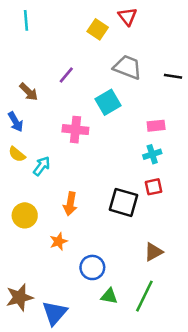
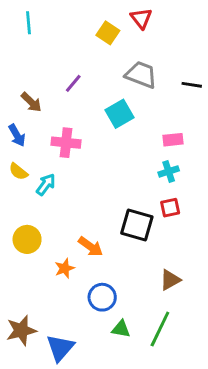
pink cross: (75, 130) -> (66, 143), moved
orange arrow: (70, 204) -> (91, 247), moved, turned -65

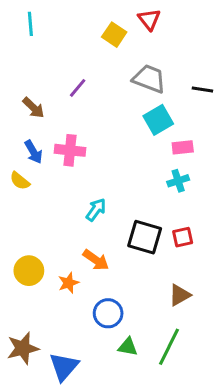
cyan square: (120, 114) -> (158, 120), moved
blue arrow: (17, 135) -> (33, 152), moved
cyan arrow: (46, 184) -> (96, 210), moved
red square: (170, 208) -> (183, 237), moved
yellow circle: (27, 239) -> (29, 271), moved

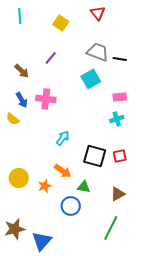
yellow square: (114, 35) -> (61, 23), moved
black line: (202, 89) -> (120, 59), moved
cyan square: (158, 120) -> (91, 79), moved
green triangle: (128, 347) -> (84, 187), moved

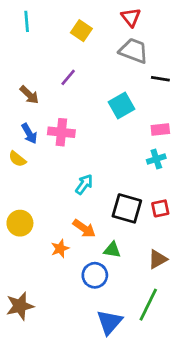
gray trapezoid: (98, 52) -> (134, 51), moved
yellow circle: (19, 178) -> (20, 223), moved
blue triangle: (42, 241) -> (110, 322), moved

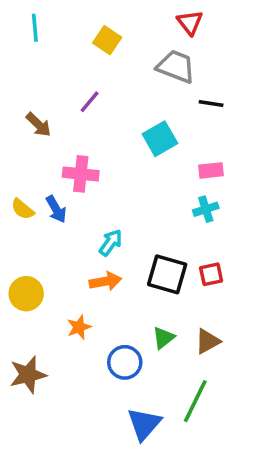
red triangle: (131, 17) -> (190, 22), moved
blue arrow: (29, 134) -> (56, 209), moved
orange arrow: (84, 228) -> (105, 281), moved, turned -45
green triangle: (112, 250) -> (164, 338), moved, turned -48
brown star: (20, 306) -> (28, 375), moved

